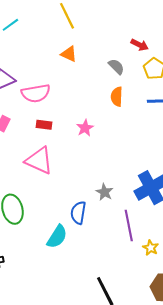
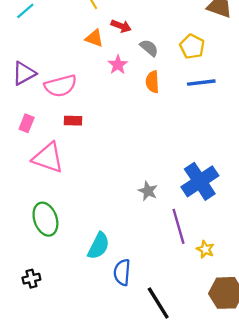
red arrow: (140, 45) -> (121, 26), moved
pink star: (85, 128) -> (118, 65), moved
pink triangle: (39, 161) -> (48, 158), moved
blue semicircle: (78, 213) -> (122, 272), moved

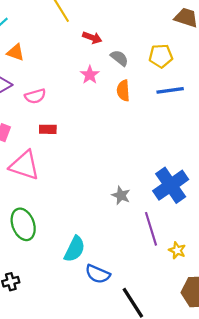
orange triangle: (94, 38) -> (16, 52), moved
yellow pentagon: (192, 46) -> (161, 56), turned -30
pink semicircle: (61, 86) -> (35, 96), size x0.7
blue semicircle: (122, 272) -> (98, 274), turned -70

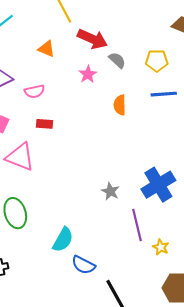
red arrow: (92, 38) -> (92, 39), size x1.6
orange triangle: (16, 52) -> (46, 49), moved
orange semicircle: (123, 91) -> (120, 105), moved

